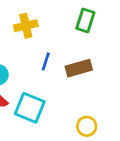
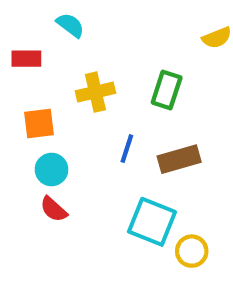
green rectangle: (85, 20) -> (167, 90), moved
cyan square: (30, 108) -> (152, 222), moved

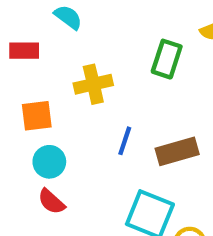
green rectangle: (167, 90) -> (167, 59), moved

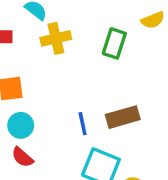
yellow cross: (93, 84) -> (56, 38), moved
blue line: (125, 141) -> (83, 124), moved, turned -30

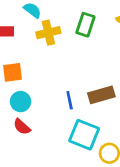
green rectangle: (114, 43) -> (85, 25), moved

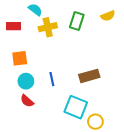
blue line: (70, 100) -> (52, 79), moved

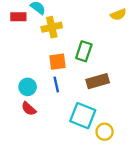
green rectangle: (77, 21) -> (84, 51), moved
red rectangle: (13, 26) -> (18, 17), moved
orange square: (20, 58) -> (57, 62), moved

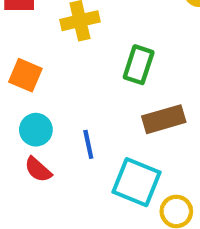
orange square: (57, 62) -> (25, 75), moved, turned 30
blue line: (56, 85) -> (88, 144), moved

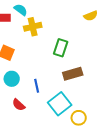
red semicircle: (38, 170) -> (19, 105), moved
cyan square: (137, 182) -> (60, 104), turned 30

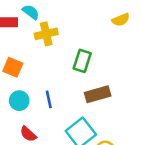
blue line: (37, 86) -> (49, 99), moved

